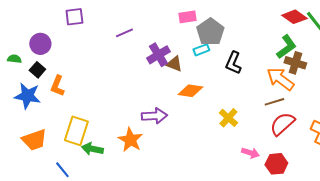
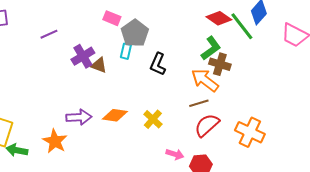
pink rectangle: (187, 17) -> (112, 18), turned 30
cyan rectangle: (201, 50) -> (126, 51), turned -56
orange diamond: (190, 91) -> (115, 115), moved

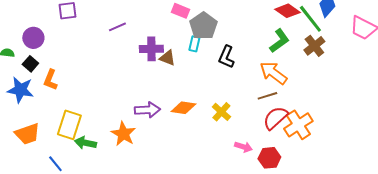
purple cross: (83, 56) -> (151, 49), turned 30
brown cross: (220, 64) -> (314, 46), moved, turned 35
orange cross: (250, 132) -> (298, 125), moved, turned 32

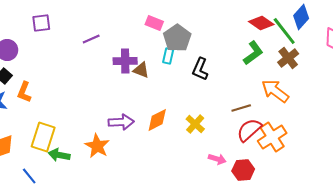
orange arrow: (273, 73) -> (275, 91), moved
orange diamond: (183, 108) -> (157, 120), turned -35

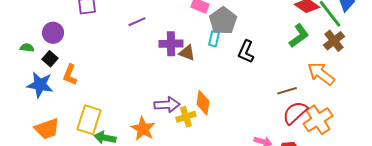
orange diamond: (157, 120) -> (203, 103), turned -55
yellow cross: (195, 124) -> (186, 117), moved, turned 30

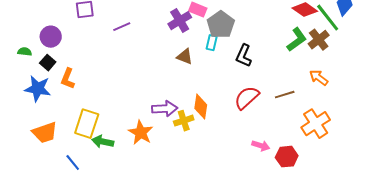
purple line: (137, 22) -> (122, 27), moved
brown cross: (334, 41) -> (319, 40), moved
purple cross: (171, 44) -> (180, 21), moved, turned -30
orange arrow: (321, 74) -> (319, 78), size x0.7
red semicircle: (295, 113) -> (247, 98), moved

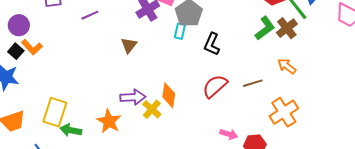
brown triangle: (185, 57) -> (129, 45), moved, turned 48
orange L-shape: (68, 79) -> (32, 47), moved, turned -65
yellow cross: (184, 121) -> (152, 109), turned -30

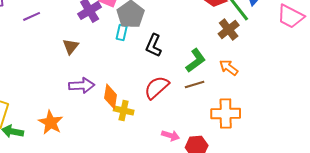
green L-shape: (265, 28) -> (196, 60), moved
purple arrow: (133, 97) -> (82, 85), moved
yellow cross: (152, 109) -> (124, 110), moved, turned -30
orange cross: (284, 112) -> (226, 113), turned 32

